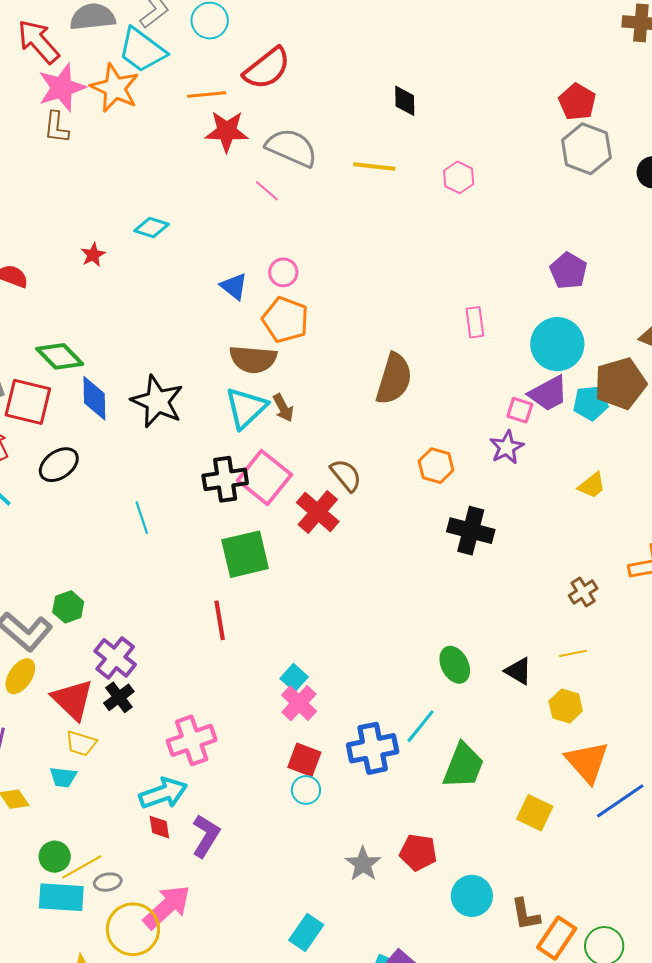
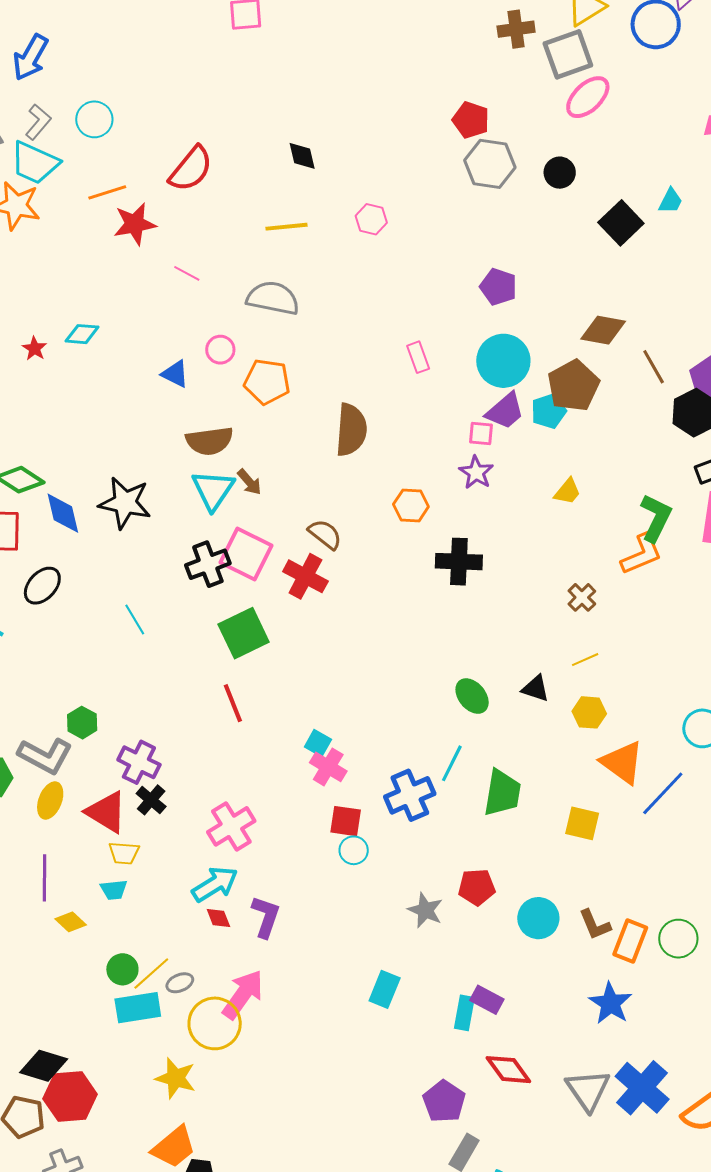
red semicircle: (267, 68) -> (191, 169), moved
gray semicircle: (292, 148) -> (273, 298), moved
red star: (93, 255) -> (35, 349), moved
orange pentagon: (285, 320) -> (267, 382), moved

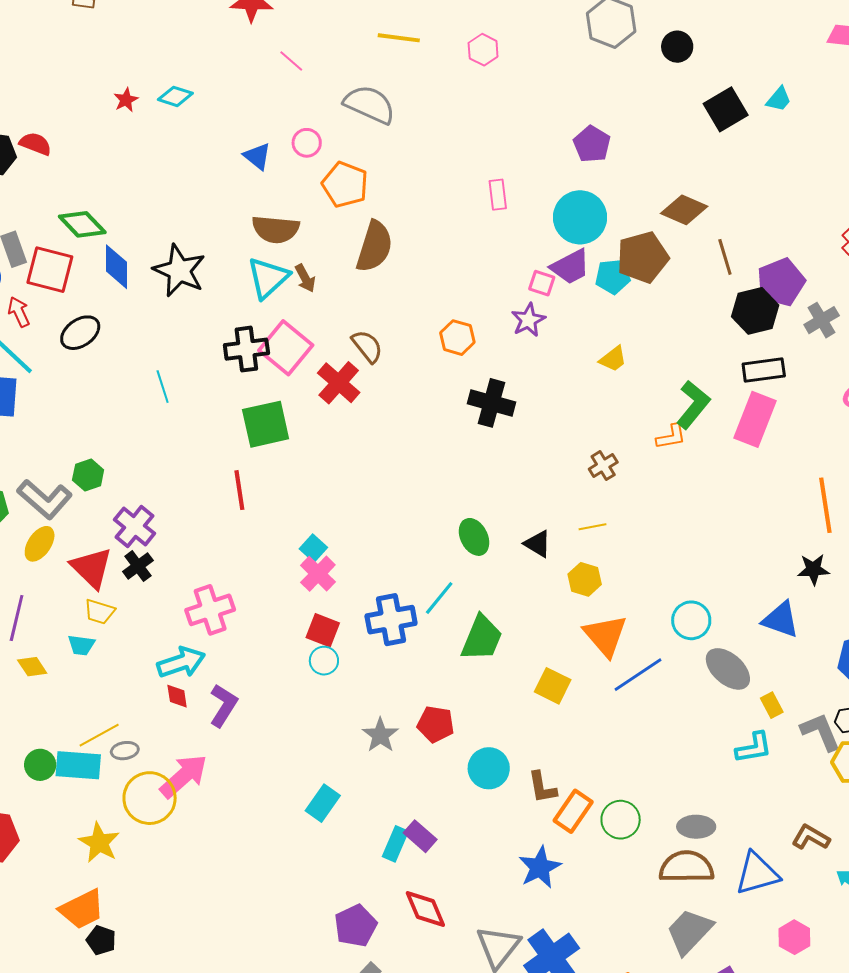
brown semicircle: (351, 430) -> (374, 246), moved
orange L-shape: (642, 554) -> (671, 437), size x0.7
green circle: (122, 969) -> (40, 765), moved

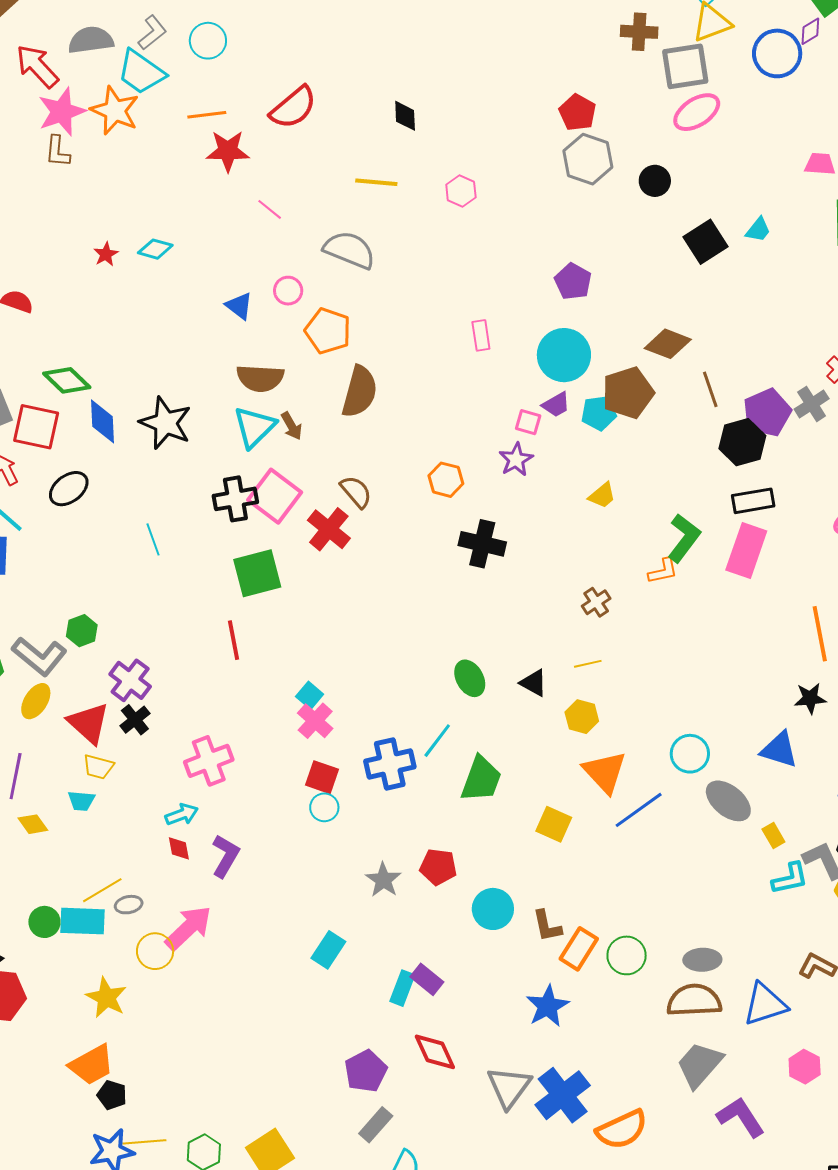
purple trapezoid: (570, 267) -> (556, 405), size x0.7
gray cross: (822, 320) -> (812, 404), moved
cyan arrow: (181, 662) -> (182, 814), size x0.7
cyan L-shape: (754, 748) -> (790, 879), moved
yellow circle: (150, 798) -> (155, 951), size x0.7

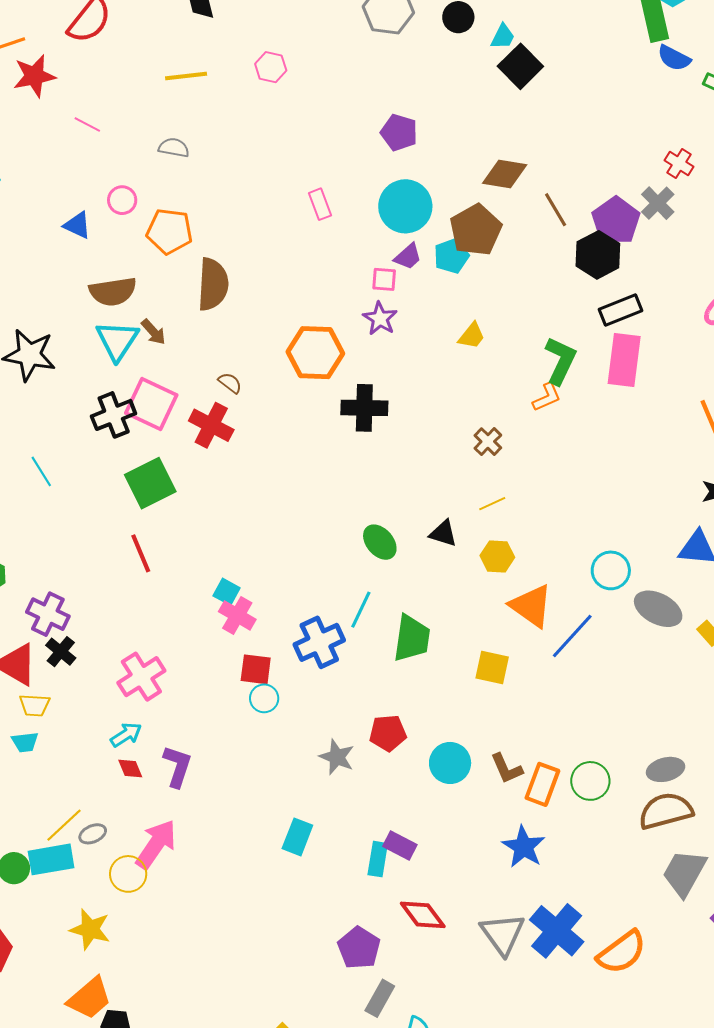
cyan trapezoid: (758, 230) -> (503, 37), moved
gray semicircle: (349, 250) -> (174, 148), size x0.6
orange hexagon: (446, 480) -> (315, 353), size x1.6
brown semicircle: (356, 492) -> (230, 383), size x0.7

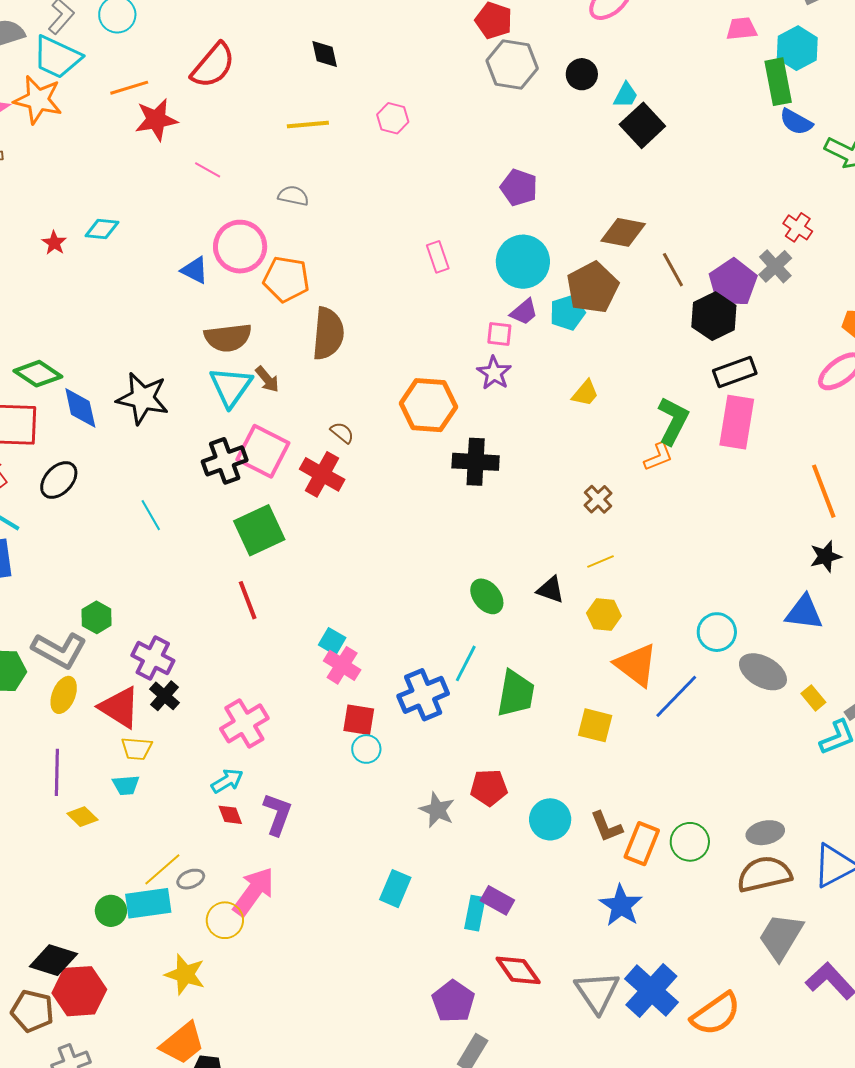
pink circle: (122, 200) -> (240, 247), size x1.8

